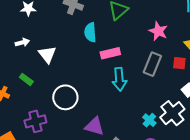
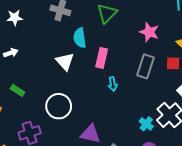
pink rectangle: (110, 53) -> (102, 58), turned -60
white triangle: (47, 54) -> (65, 62), moved
cyan arrow: (119, 79) -> (113, 84), size x0.6

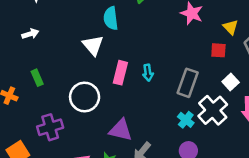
pink rectangle: (102, 58) -> (120, 73), moved
gray rectangle: (145, 66) -> (188, 83), moved
green rectangle: (17, 90) -> (37, 78), turned 32

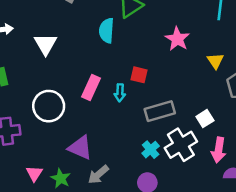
cyan semicircle: (111, 18) -> (107, 31), moved
white triangle: (93, 45) -> (46, 44), moved
red square: (218, 50) -> (139, 75), moved
gray rectangle: (188, 83) -> (160, 111), turned 44

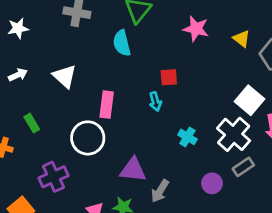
pink rectangle: (91, 87) -> (107, 105), moved
gray rectangle: (160, 111) -> (243, 167), moved, size x0.7
white square: (205, 119) -> (249, 100), size x1.5
cyan cross: (151, 150) -> (187, 137), moved

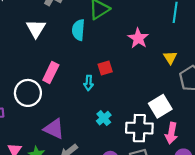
white triangle: (65, 76) -> (36, 29), moved
red square: (169, 77) -> (105, 68), turned -32
white cross: (234, 134) -> (139, 128), turned 32

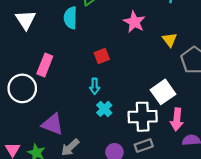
cyan arrow: (89, 83) -> (95, 86), moved

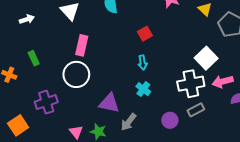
pink rectangle: (45, 65) -> (82, 45), moved
cyan cross: (104, 109) -> (143, 89), moved
pink arrow: (177, 119) -> (223, 82), turned 78

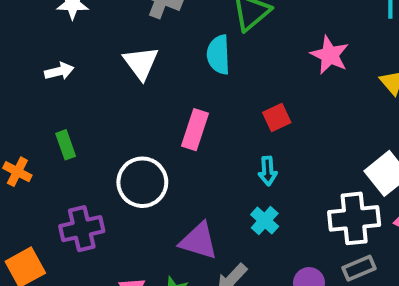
pink rectangle: (82, 45) -> (195, 130), moved

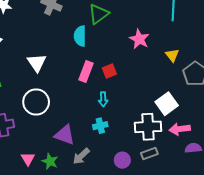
white triangle: (141, 63) -> (37, 63), moved
pink rectangle: (195, 130) -> (86, 71), moved
cyan cross: (265, 221) -> (100, 126), turned 32

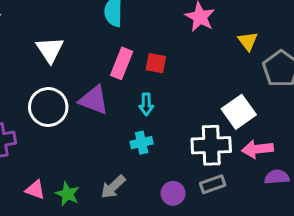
red square: (109, 71) -> (156, 63), turned 32
purple triangle: (65, 135) -> (94, 100), moved
pink triangle: (28, 159) -> (35, 190), turned -40

